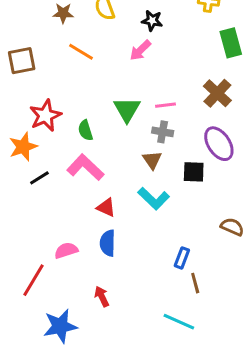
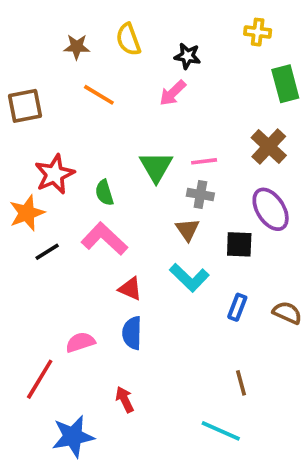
blue rectangle: (182, 258) -> (237, 307), moved

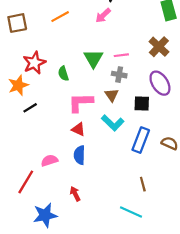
orange line: (99, 95) -> (60, 17), turned -60
pink L-shape: (104, 239) -> (81, 102), moved, turned -44
blue rectangle: (237, 307) -> (141, 140), size x1.6

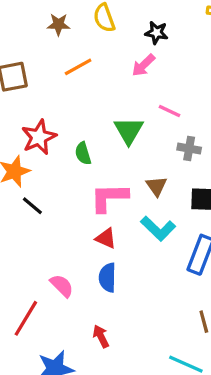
pink line: (121, 55) -> (170, 111), moved, turned 32
gray cross: (119, 75) -> (189, 149), moved
black line: (30, 108) -> (32, 206), turned 72
pink semicircle: (49, 160) -> (62, 286), turned 63

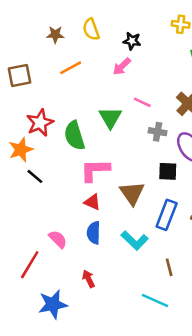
green semicircle: (83, 153) -> (74, 136), size x1.6
brown triangle: (156, 186) -> (132, 193), moved, size x1.5
cyan L-shape: (158, 229) -> (135, 240), moved

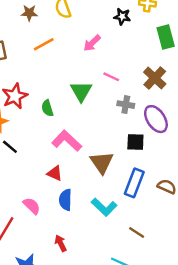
black star: (132, 41) -> (122, 16), moved
green semicircle: (74, 136) -> (47, 108), size x0.6
pink L-shape: (95, 170) -> (67, 141), turned 44
red triangle: (92, 202) -> (55, 173), moved
brown line: (169, 267) -> (137, 232), turned -42

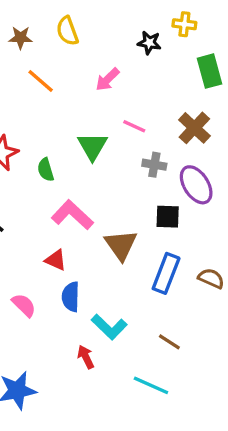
orange line: (44, 44) -> (41, 81), turned 70
cyan L-shape: (104, 207) -> (109, 327), moved
red arrow: (61, 243) -> (86, 357), moved

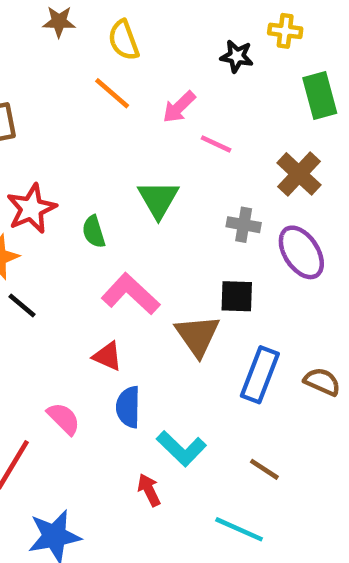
brown star: (21, 38) -> (59, 22), moved
orange line: (41, 81) -> (112, 93), moved
pink line: (134, 126) -> (216, 144), moved
black square: (168, 217) -> (237, 296), moved

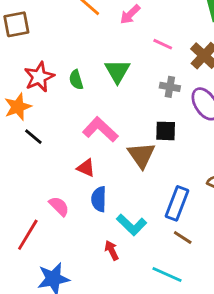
pink line: (216, 144) -> (163, 44), moved
green semicircle: (94, 232) -> (76, 80), moved
blue rectangle: (260, 375) -> (177, 203), moved

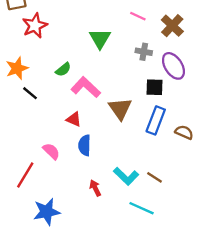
red star: (39, 77) -> (35, 26), moved
green semicircle: (76, 80) -> (63, 69), moved, turned -112
black square: (166, 131) -> (154, 87), moved
blue rectangle: (177, 203) -> (156, 120), moved
cyan L-shape: (132, 225) -> (126, 176), moved

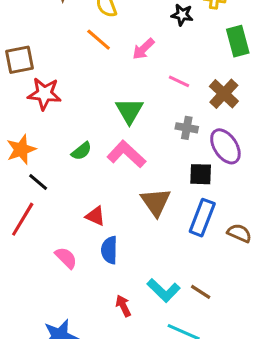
red star: (35, 26) -> (44, 94), turned 30
pink L-shape: (86, 87) -> (126, 154), moved
red line: (25, 175) -> (23, 219), moved

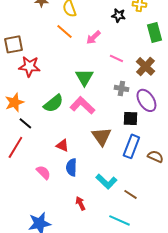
green semicircle: (81, 151) -> (53, 103), size x1.5
cyan L-shape: (164, 290) -> (106, 181), moved

